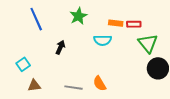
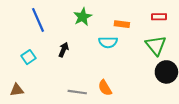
red rectangle: (134, 24) -> (159, 17), moved
cyan square: (23, 64) -> (28, 57), moved
brown triangle: (34, 86) -> (17, 90), moved

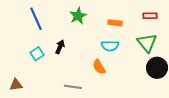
cyan semicircle: (108, 42) -> (110, 46), moved
cyan square: (28, 57) -> (37, 54), moved
orange semicircle: (105, 88) -> (99, 67), moved

